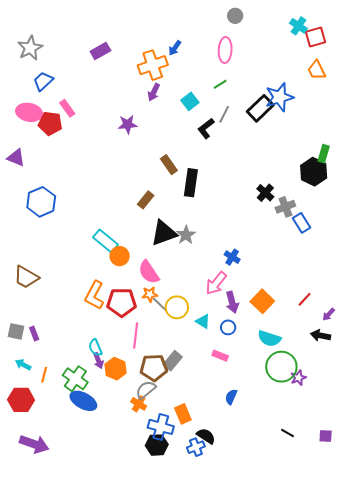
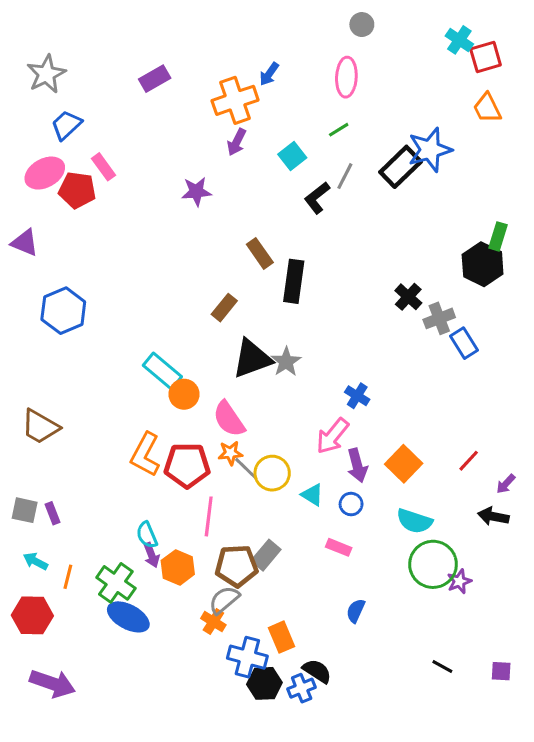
pink ellipse: (29, 112) -> (45, 173), turned -40
black hexagon: (157, 445) -> (264, 683), moved

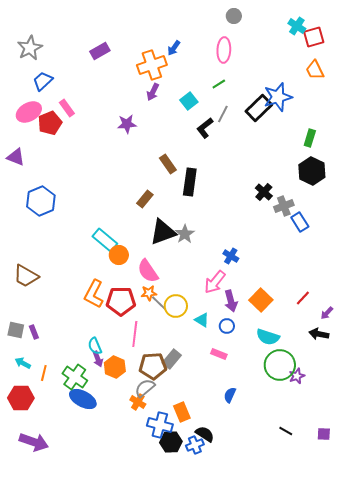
red pentagon: (77, 190) -> (50, 123), turned -30
green rectangle: (498, 236) -> (310, 138), moved

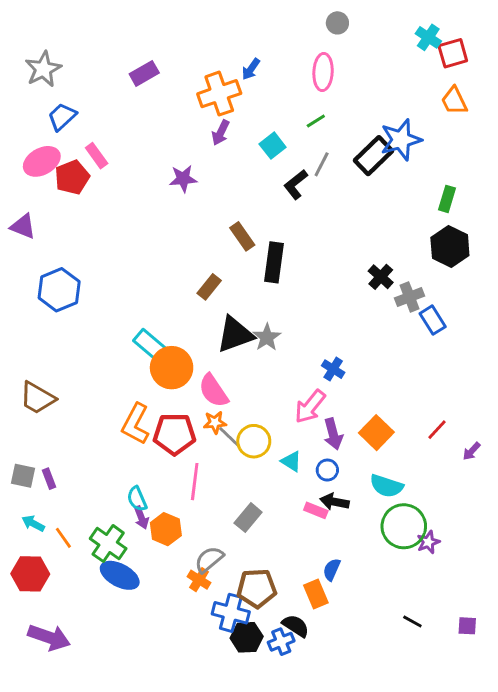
orange circle: (119, 255) -> (172, 368), size x1.5
black arrow: (319, 334) -> (335, 502), moved
brown pentagon: (153, 366) -> (257, 588), moved
orange line: (44, 373) -> (63, 538), turned -49
orange rectangle: (182, 412) -> (316, 594), moved

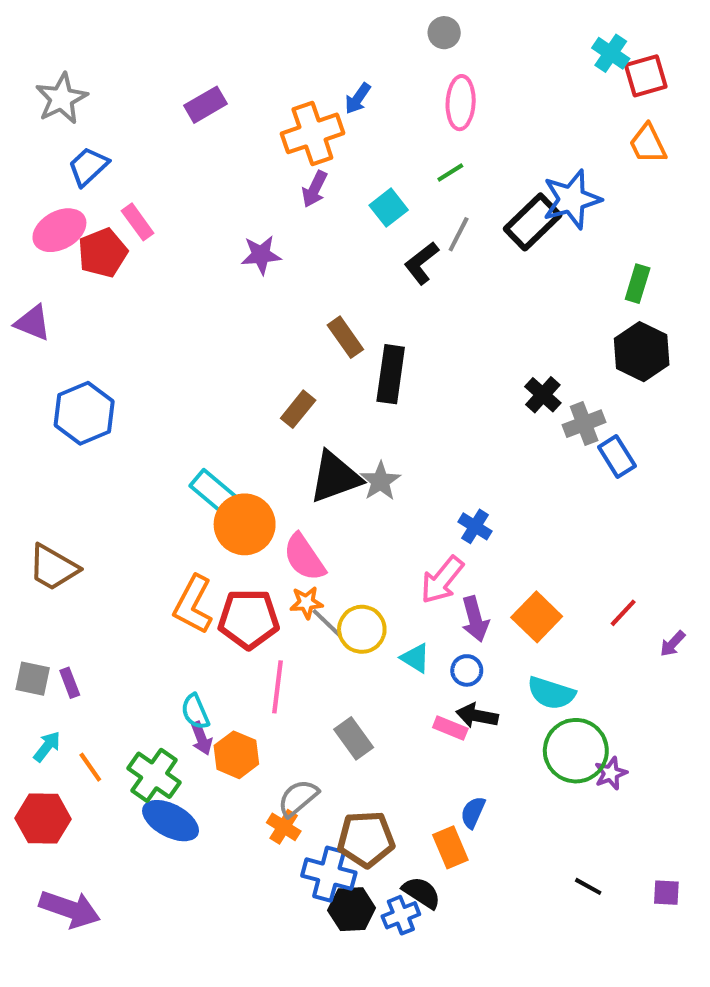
gray circle: (337, 23) -> (444, 33), moved
gray rectangle: (248, 518) -> (354, 738), turned -76
cyan arrow: (33, 523) -> (47, 747), turned 100

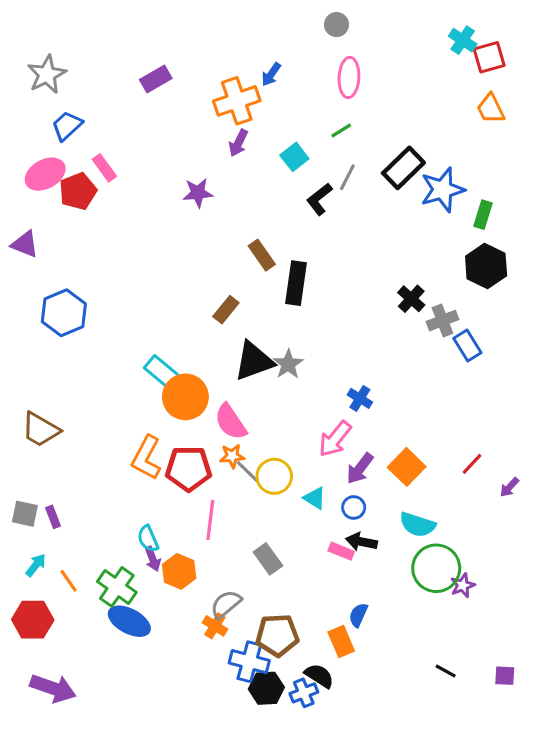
blue star: (572, 199) -> (442, 190), moved
purple arrow: (475, 619) -> (360, 469), turned 52

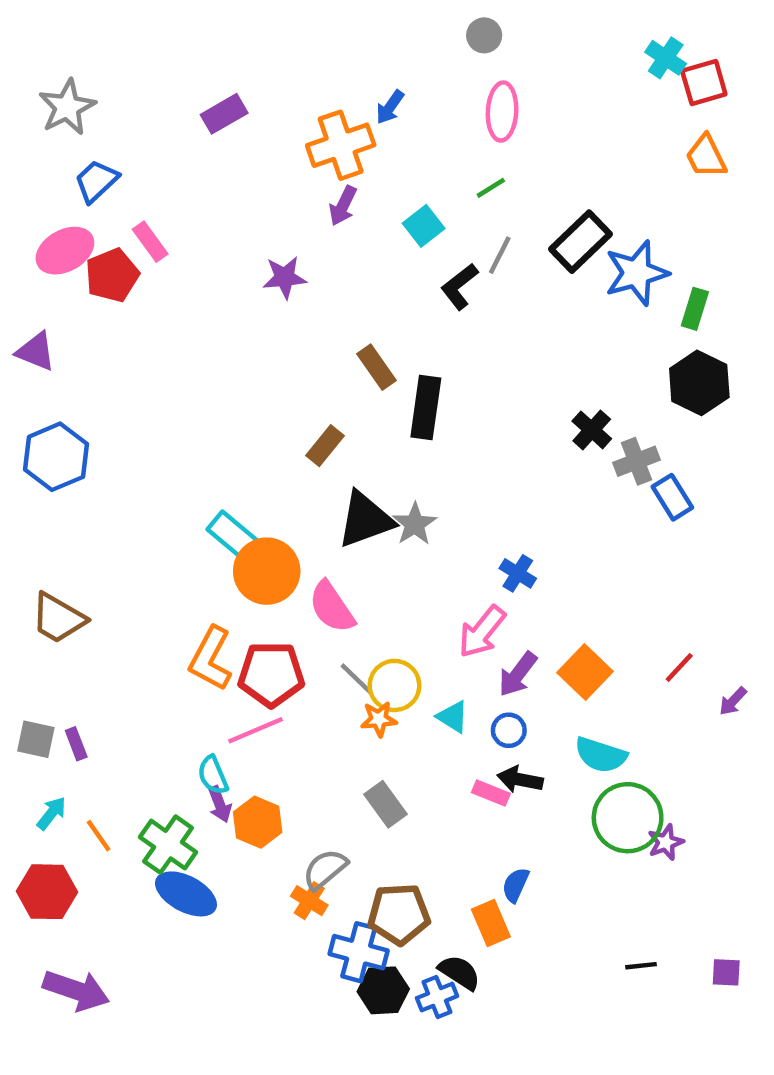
blue hexagon: (64, 313) -> (56, 457), moved
orange star: (232, 456) -> (379, 719), moved
pink line: (210, 520) -> (255, 730), moved, turned 60
black line: (446, 671) -> (641, 966), turned -35

